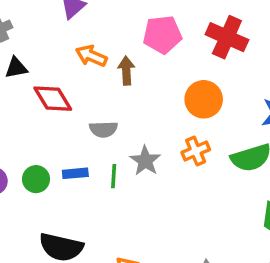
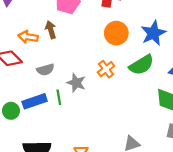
orange arrow: (91, 56) -> (28, 37), moved
orange circle: (204, 99) -> (116, 33), moved
blue rectangle: (75, 173) -> (35, 101), size x1.5

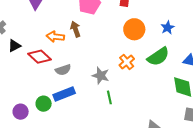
blue star: (153, 33) -> (167, 28), size x0.6
gray semicircle: (45, 70) -> (63, 70), moved
green line: (59, 97) -> (109, 97), moved

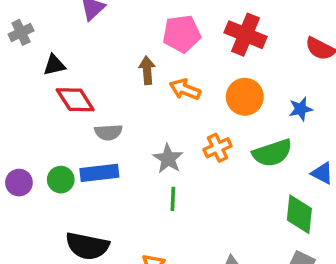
orange arrow: (55, 37) -> (185, 89), moved
black triangle: (14, 46) -> (54, 65), moved

